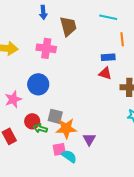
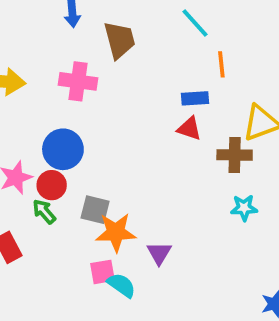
cyan line: (108, 17) -> (195, 23), turned 36
red circle: (32, 121) -> (52, 185), moved
green arrow: (40, 128) -> (44, 212), moved, turned 32

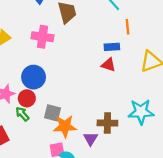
brown cross: (235, 155) -> (107, 123), moved
cyan star: (244, 208) -> (141, 112), size x1.6

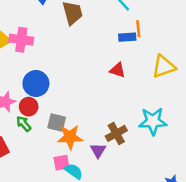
pink cross: (42, 37) -> (21, 40), moved
blue rectangle: (112, 47) -> (127, 37), moved
brown cross: (107, 123) -> (116, 133), turned -30

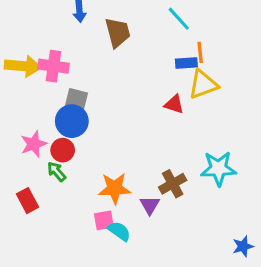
yellow triangle: (164, 66) -> (203, 84), moved
gray square: (57, 122) -> (76, 100), moved

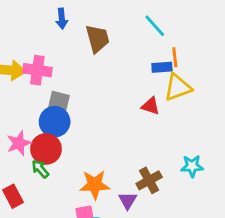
red circle: (63, 150) -> (46, 149), size x1.4
cyan star: (218, 168) -> (192, 166), size x0.7

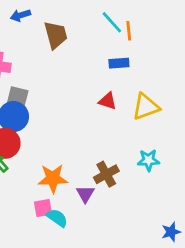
blue arrow: (62, 19) -> (21, 15), turned 78
orange line: (175, 57) -> (129, 31), moved
yellow triangle: (178, 87) -> (146, 107), moved

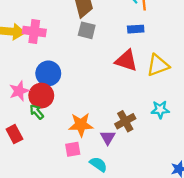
gray square: (18, 97) -> (87, 30), moved
red triangle: (108, 101) -> (126, 61), size x1.5
cyan semicircle: (57, 218) -> (98, 164), moved

